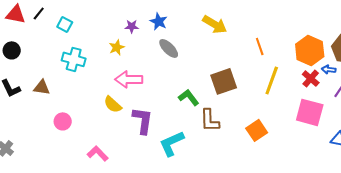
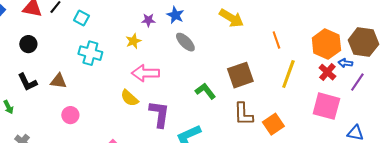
brown L-shape: (210, 120) -> (243, 114), moved
pink circle: (63, 121) -> (70, 115), moved

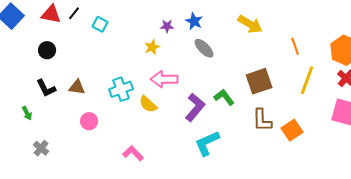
cyan cross: (90, 53) -> (121, 89), moved, turned -35
purple L-shape: (159, 114) -> (195, 107), moved, turned 32

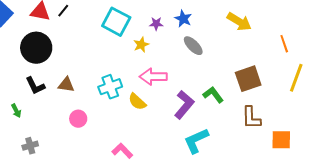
cyan square: (100, 24) -> (116, 22), moved, size x1.8
black circle: (47, 50) -> (36, 48), size x1.8
orange square: (292, 130) -> (281, 140), moved, turned 35
gray cross: (41, 148) -> (30, 146), turned 35

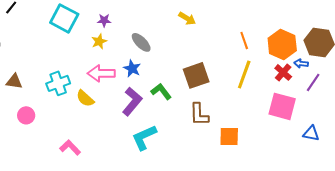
blue star: (183, 19) -> (132, 68), moved
yellow arrow: (239, 22) -> (187, 18), size x0.7
orange line: (284, 44) -> (244, 40), moved
yellow star: (141, 45) -> (99, 41), moved

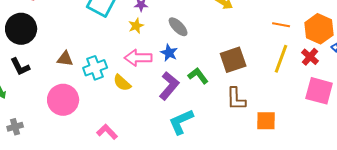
orange line: (244, 40) -> (281, 25), turned -60
red cross: (283, 72) -> (310, 57), moved
brown triangle: (14, 81) -> (65, 59), moved
pink circle: (26, 115) -> (63, 100), size x1.8

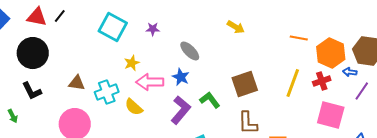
orange line: (281, 25) -> (299, 38), moved
yellow star: (136, 26) -> (132, 63), moved
red cross: (310, 57) -> (322, 81), turned 30

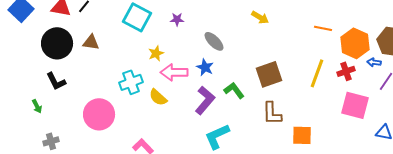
brown triangle: (77, 83) -> (91, 42), moved

